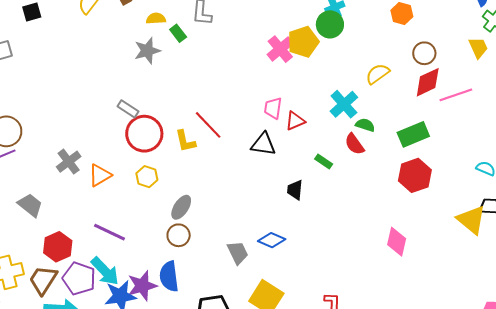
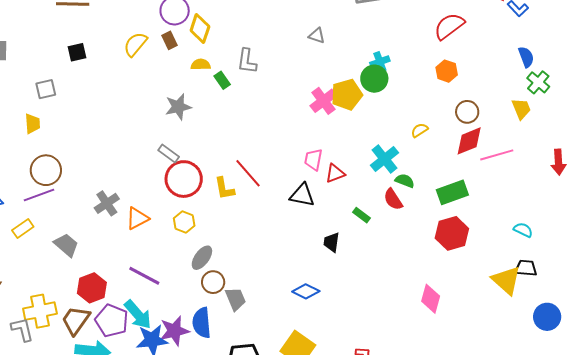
gray star: (147, 51) -> (178, 107), moved
yellow semicircle: (378, 74) -> (420, 130), size x0.7
gray ellipse: (181, 207) -> (202, 258), moved
gray trapezoid: (238, 253) -> (236, 299), moved

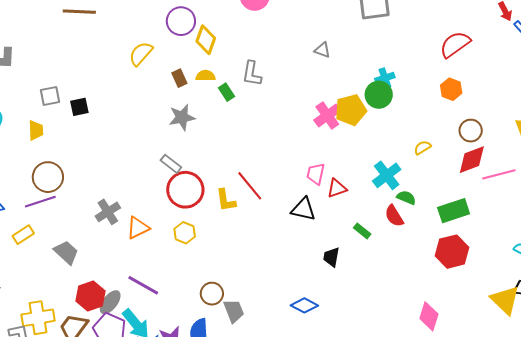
brown rectangle: (170, 40) -> (179, 78), moved
black square: (77, 52) -> (79, 107), moved
gray ellipse: (202, 258) -> (110, 302), moved

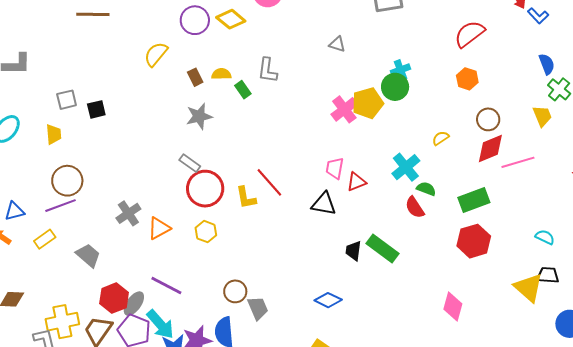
yellow diamond: (206, 40) -> (231, 19), moved, turned -68
green rectangle: (362, 231) -> (383, 249), moved, size x1.8

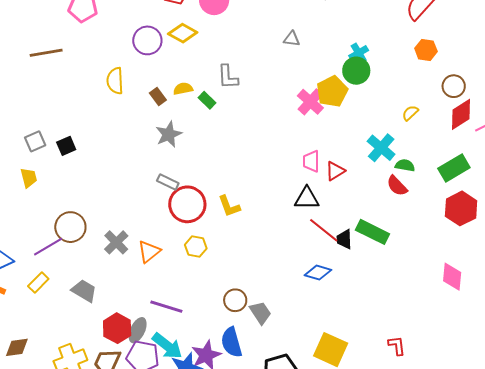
yellow semicircle: (156, 54) -> (115, 81), turned -32
brown circle: (67, 181) -> (70, 227), moved
red line: (269, 182) -> (324, 230), moved
blue diamond: (328, 300) -> (318, 273), moved

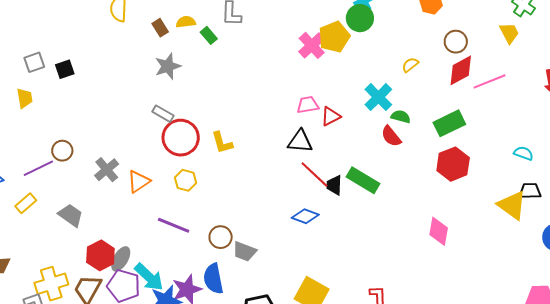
pink trapezoid: (311, 161) -> (308, 105), turned 75
brown circle: (70, 227) -> (62, 151), size x0.7
purple line: (166, 307) -> (174, 225), moved
gray trapezoid: (260, 313) -> (245, 251), turned 140

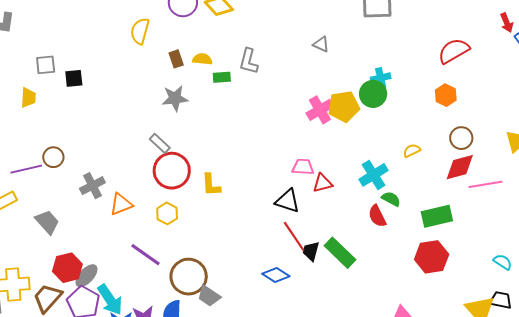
green rectangle: (209, 35) -> (222, 77), turned -66
brown circle: (221, 237) -> (189, 277), size x1.6

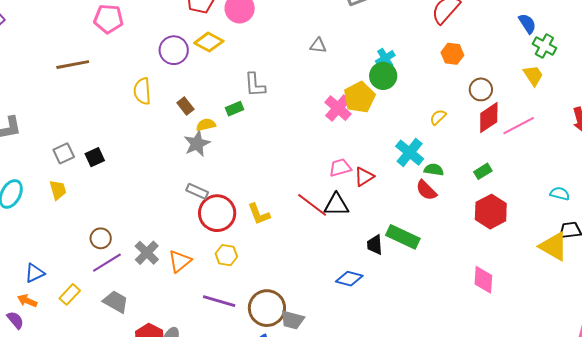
yellow semicircle: (202, 59) -> (206, 125), moved
purple line: (26, 169) -> (107, 263), moved
green rectangle: (437, 216) -> (483, 171), size x0.6
red line: (294, 236) -> (312, 205), moved

